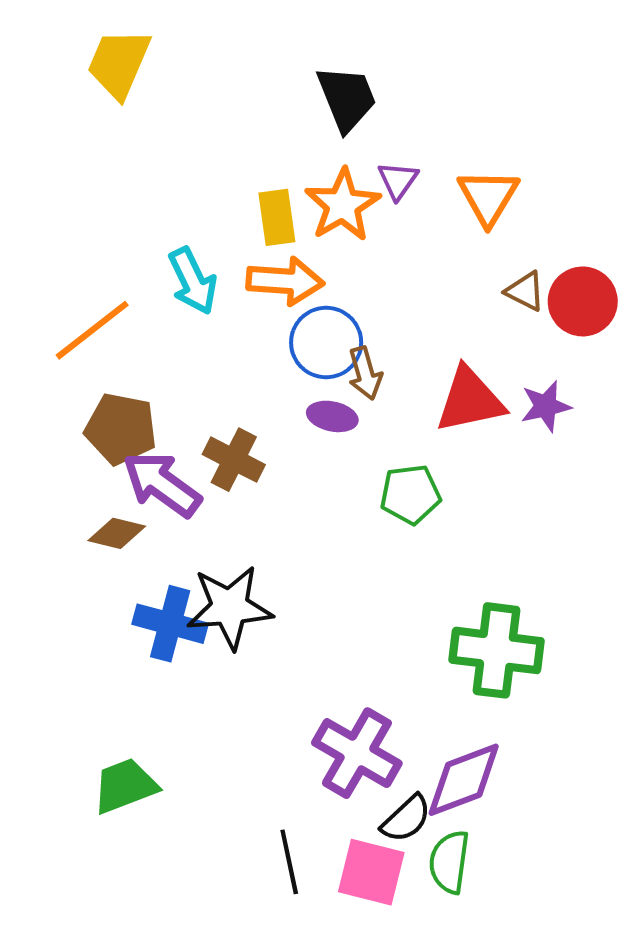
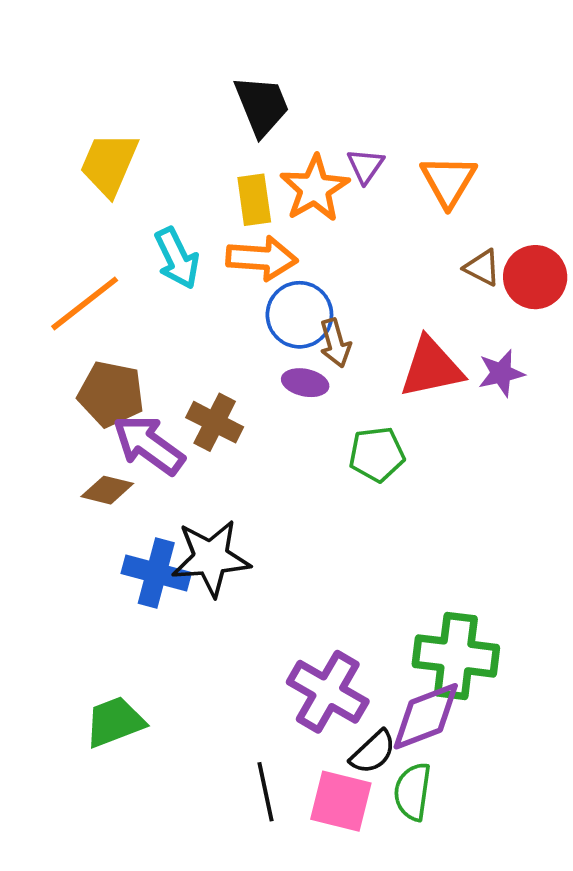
yellow trapezoid: (119, 63) -> (109, 164), moved
black trapezoid: (347, 98) -> (262, 106), moved
green cross: (496, 650) -> (456, 656), moved

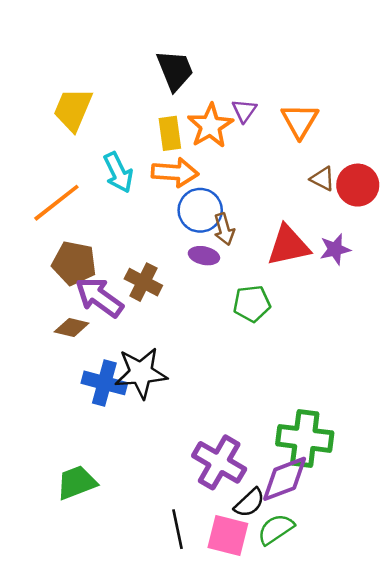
green semicircle: (413, 792) -> (276, 529), turned 48

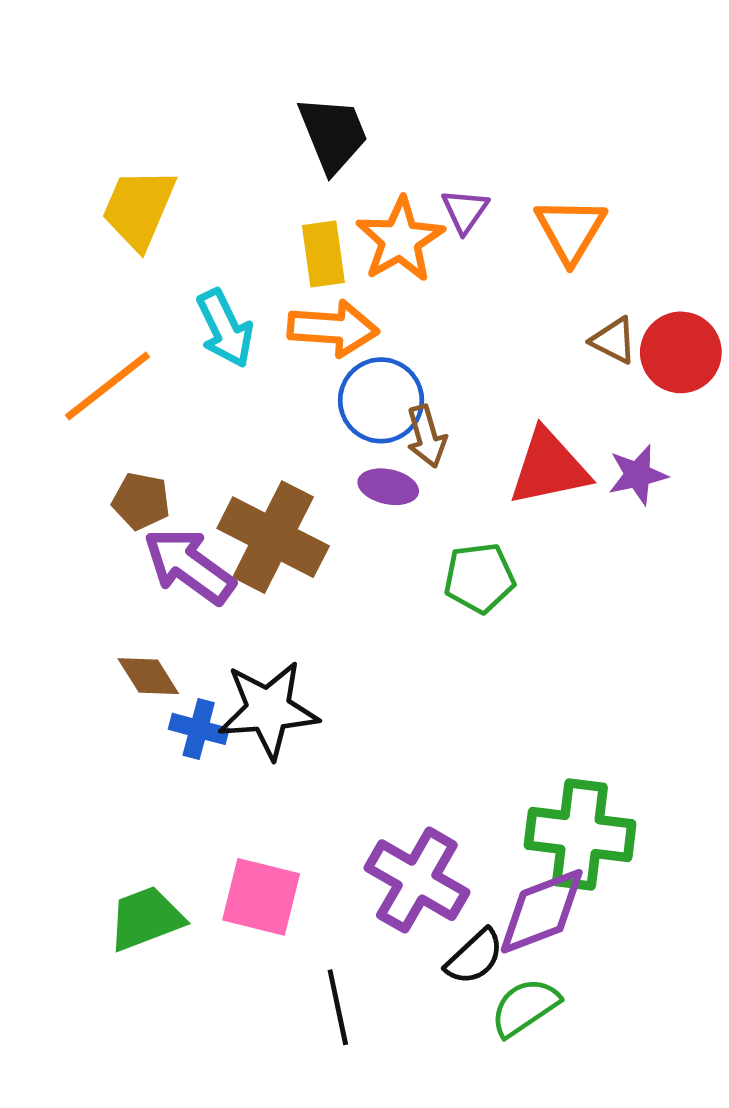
brown pentagon: (74, 263) -> (141, 501), size x0.7
brown cross: (143, 282) -> (273, 537), size x1.5
brown diamond: (72, 327) -> (148, 676), moved, turned 44
blue cross: (104, 383) -> (199, 729), size x0.7
pink square: (228, 536) -> (261, 897), moved

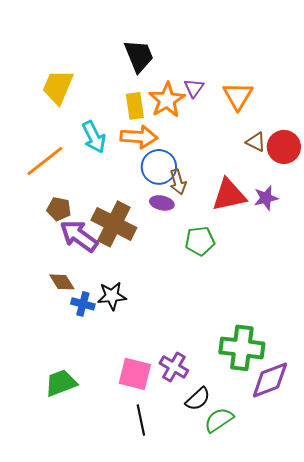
black star: (268, 710) -> (112, 296), size x0.7
purple cross: (417, 880) -> (174, 367), size x0.7
pink square: (261, 897) -> (135, 374), moved
purple diamond: (542, 911) -> (270, 380), moved

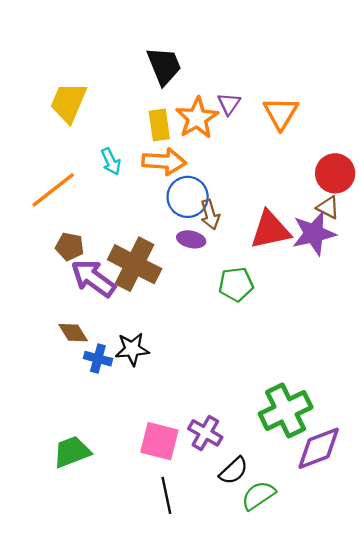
cyan arrow: (94, 137) -> (111, 162), size x0.7
brown triangle: (256, 142) -> (328, 208), moved
purple star: (266, 198) -> (314, 234), size x1.5
green cross: (242, 348) -> (286, 411), turned -33

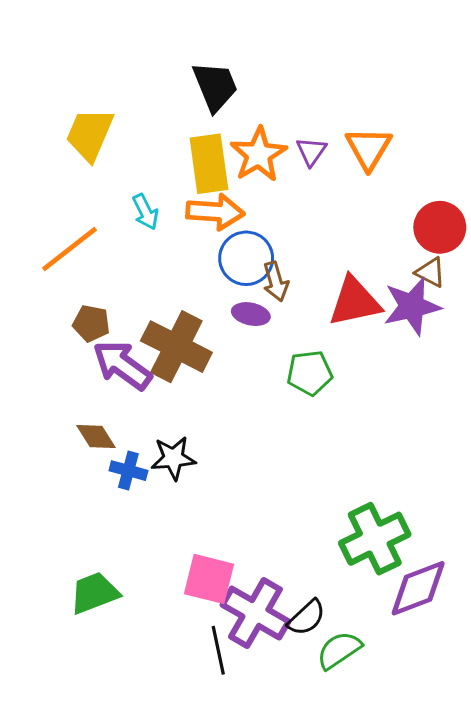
purple triangle: (229, 104) -> (311, 151), moved
yellow rectangle: (159, 125) -> (209, 164), size x1.4
purple cross: (205, 433) -> (255, 613), moved, size x1.5

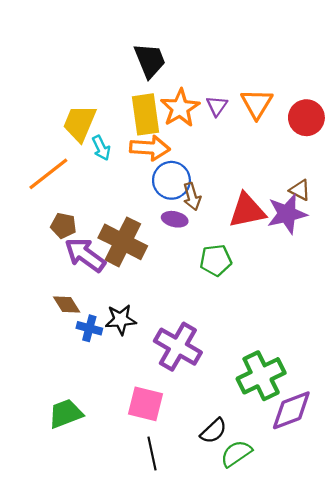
yellow trapezoid: (90, 134) -> (80, 123), moved
red circle: (440, 227) -> (306, 118), moved
purple cross: (255, 613) -> (178, 347), moved

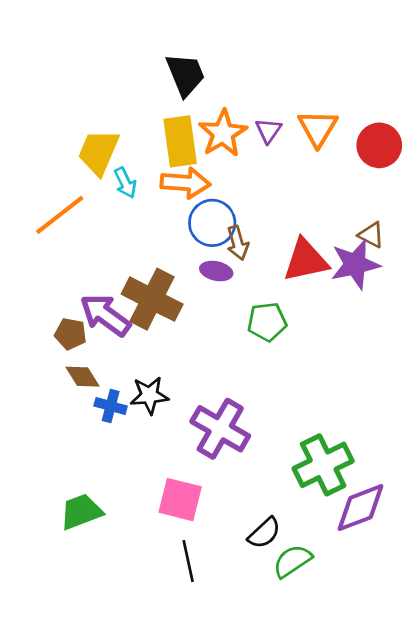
brown pentagon: (63, 226) -> (71, 334), moved

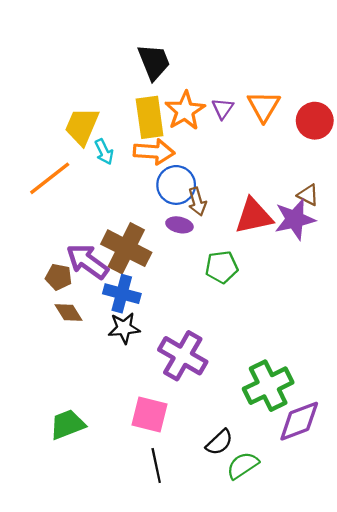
blue cross: (111, 406) -> (122, 294), moved, size x1.4

